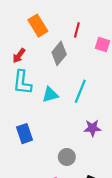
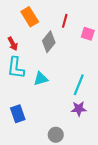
red arrow: (19, 56) -> (13, 44), turned -64
cyan line: (80, 91) -> (79, 85), moved

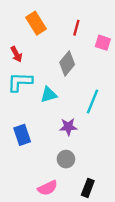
gray diamond: (49, 42) -> (67, 63), moved
cyan L-shape: (16, 68) -> (20, 82), turned 85
purple star: (79, 109) -> (68, 127), moved

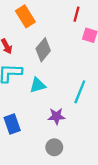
red line: (76, 28) -> (76, 14), moved
gray diamond: (67, 63) -> (43, 50), moved

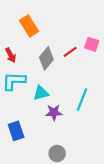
red line: (76, 14) -> (70, 52), moved, turned 40
purple star: (56, 116) -> (54, 112), moved

